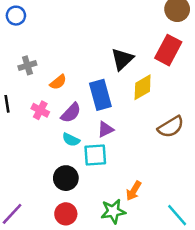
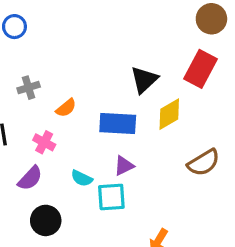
blue rectangle: (100, 95) -> (118, 124), turned -72
purple semicircle: (71, 113) -> (30, 178), moved
black circle: (66, 178) -> (46, 220), moved

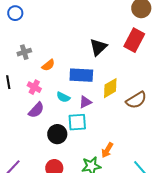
yellow diamond: (169, 114) -> (110, 88), moved
purple semicircle: (30, 178) -> (36, 110), moved
cyan semicircle: (82, 178) -> (63, 97), moved
black circle: (46, 220) -> (57, 134), moved

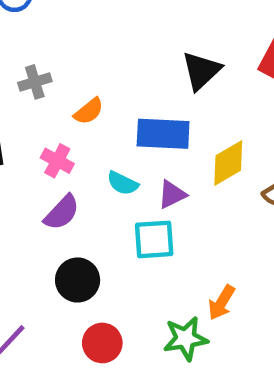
black circle: (57, 134) -> (78, 280), moved

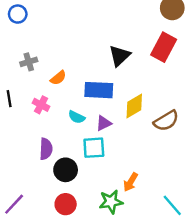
purple semicircle: (62, 212) -> (46, 149), moved, turned -40
black circle: (78, 280) -> (66, 170), moved

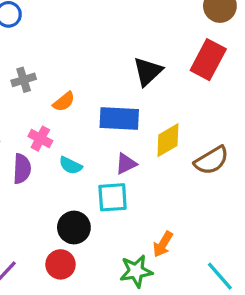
cyan semicircle: (77, 117) -> (71, 165), moved
purple semicircle: (46, 149) -> (22, 169), moved
red circle: (66, 204) -> (60, 264), moved

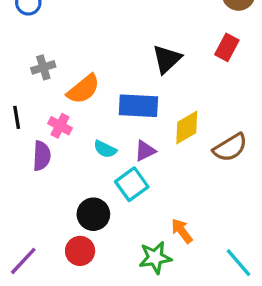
red rectangle: (208, 60) -> (227, 47), size x0.7
orange semicircle: (64, 102) -> (83, 89), size x1.5
cyan semicircle: (71, 165) -> (105, 149), moved
cyan square: (113, 197) -> (132, 184), turned -32
orange arrow: (163, 244) -> (182, 231), turned 112

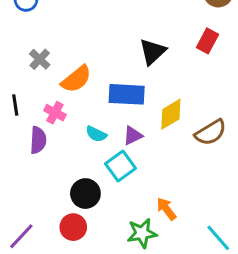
gray cross: (43, 67) -> (40, 59), turned -30

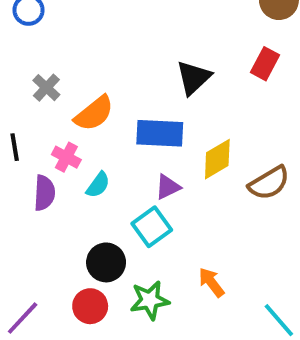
cyan semicircle: (96, 134) -> (98, 185), moved, turned -80
green star: (142, 233) -> (150, 300), moved

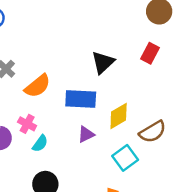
pink cross: (66, 157) -> (27, 124), moved
cyan semicircle: (98, 185) -> (40, 143), moved
cyan square: (152, 227) -> (125, 158), moved

